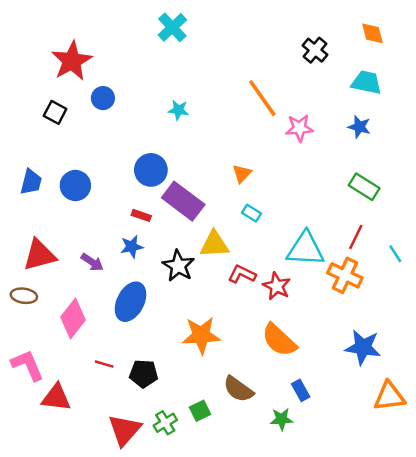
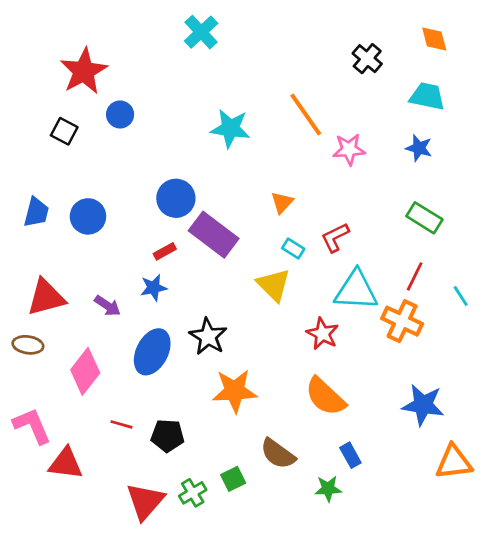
cyan star: (178, 110) -> (230, 128), moved, size x1.6
red rectangle: (141, 215) -> (165, 251), turned -48
yellow triangle: (214, 244) -> (274, 285), moved, turned 48
black star: (178, 266) -> (208, 336), moved
red L-shape: (242, 274) -> (335, 237), moved, turned -52

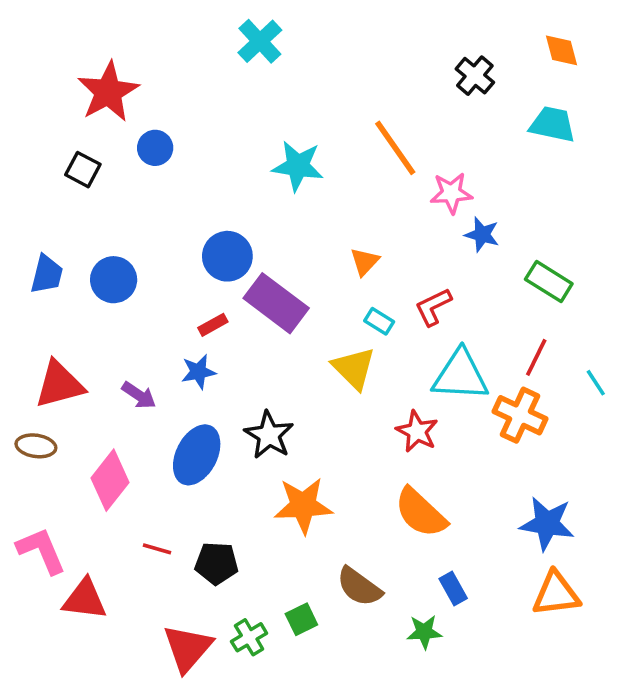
blue star: (419, 148) -> (482, 235), moved
orange triangle: (454, 462) -> (556, 594), moved

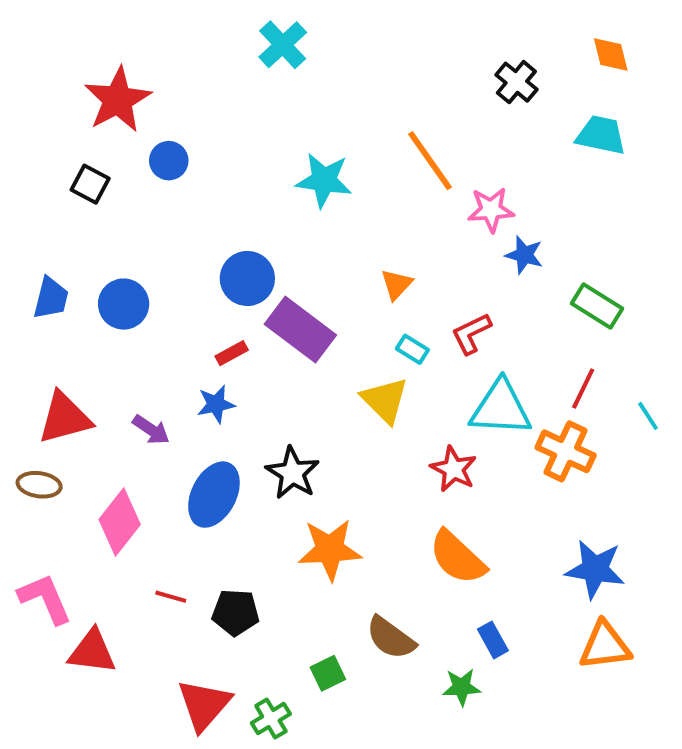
green cross: (249, 637) -> (271, 718), moved

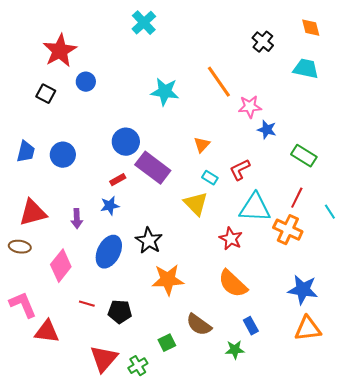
purple arrow: (151, 430) -> (77, 219), turned 54

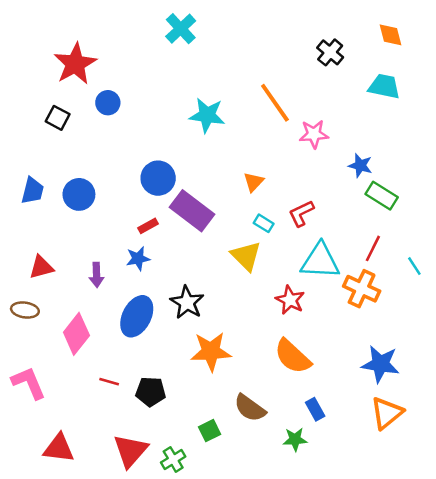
blue star: (267, 130) -> (360, 166), moved
red triangle: (33, 213) -> (41, 267), size x0.7
orange triangle: (308, 329) -> (387, 413), turned -32
red triangle: (47, 332) -> (59, 448), moved

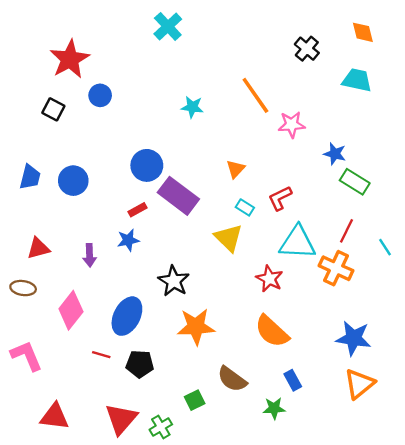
cyan star: (207, 115) -> (192, 107), size x0.7
blue ellipse: (137, 316) -> (127, 316), moved

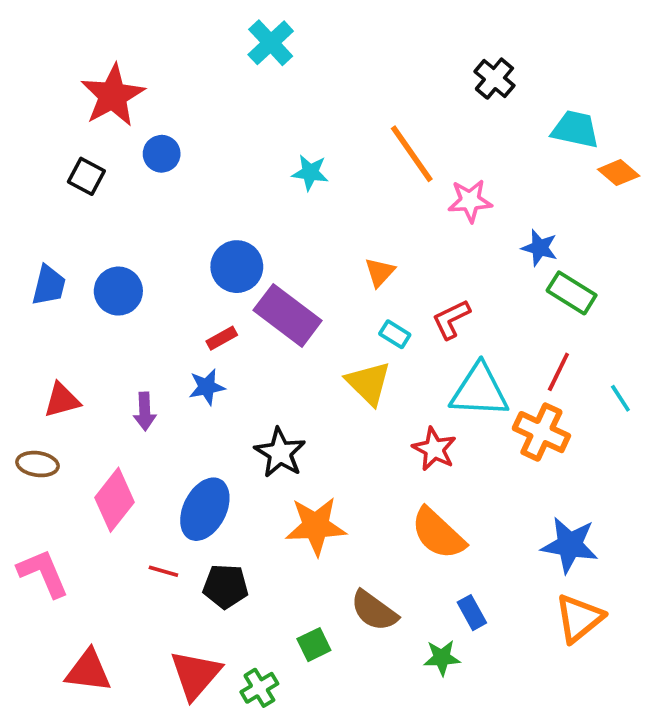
orange diamond: (363, 32) -> (619, 173), moved, turned -35

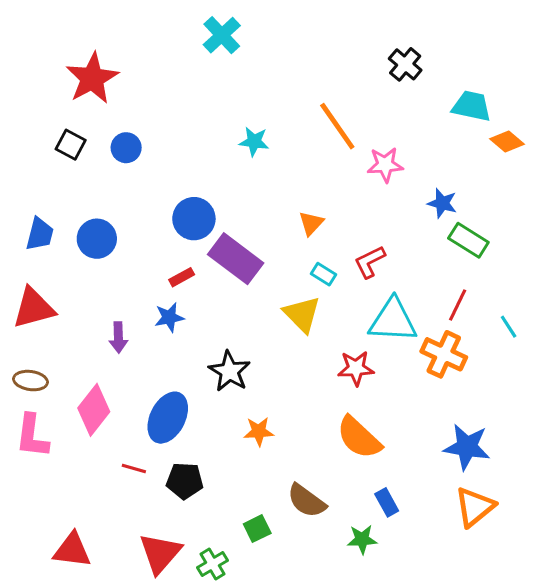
blue circle: (162, 154) -> (126, 148), moved
red triangle: (62, 400) -> (34, 308), moved, size x1.4
red star: (434, 449) -> (356, 368), turned -30
orange star: (316, 526) -> (259, 431), size x0.6
pink L-shape: (43, 573) -> (32, 436), moved, turned -150

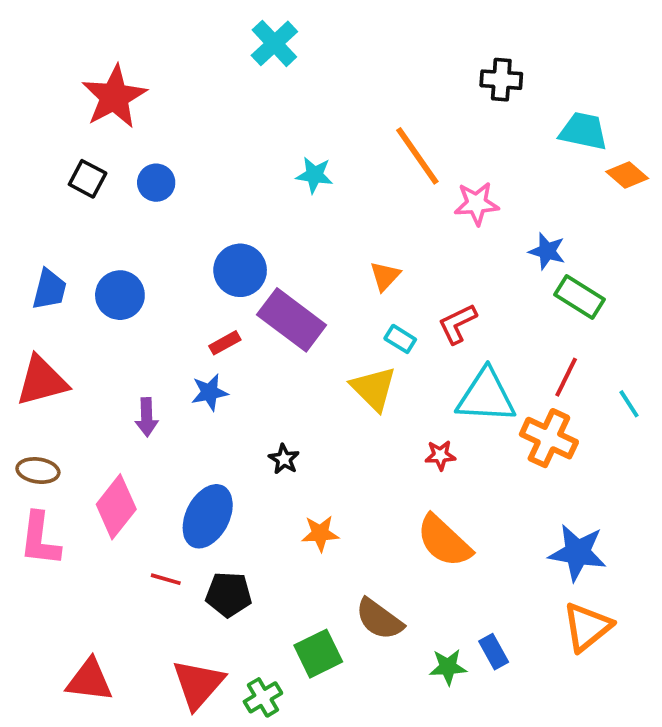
black cross: (405, 64) -> (501, 80), turned -36
red star: (356, 368) -> (440, 455), size x0.7
black star: (229, 371) -> (284, 459), size x0.6
blue rectangle: (387, 502) -> (494, 652), moved
green square: (257, 529) -> (318, 654), size x1.4

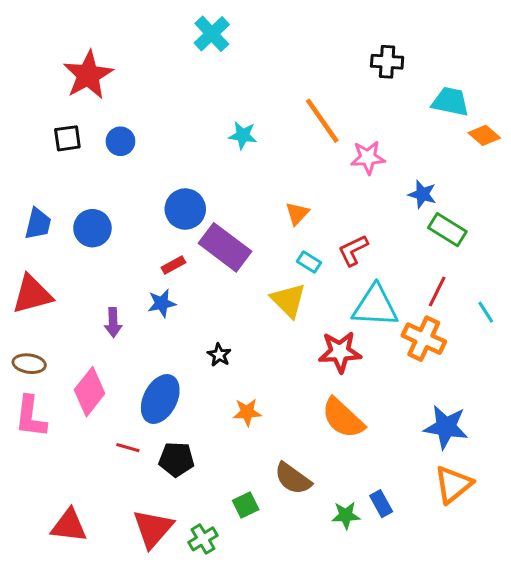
black square: (88, 179) -> (67, 138), turned -36
red star: (440, 455) -> (340, 352), size x1.8
green square: (318, 654) -> (246, 505), size x0.7

